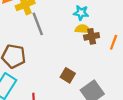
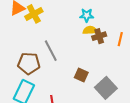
gray line: (38, 24) -> (51, 51), moved

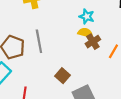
brown cross: (99, 36) -> (93, 42), turned -32

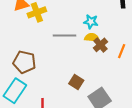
gray line: (39, 41) -> (64, 36), moved, turned -70

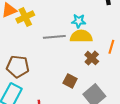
yellow semicircle: (92, 38) -> (81, 36), size x1.5
brown cross: (100, 45) -> (92, 58), moved

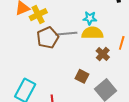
brown pentagon: (18, 66) -> (48, 38), moved, turned -30

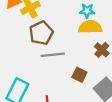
gray line: (66, 34) -> (53, 55), moved

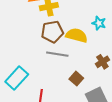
yellow semicircle: (90, 27) -> (77, 35), moved

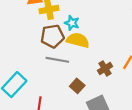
cyan star: (99, 23) -> (72, 23), moved

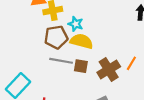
brown cross: (105, 68) -> (109, 69), size x1.5
brown square: (77, 86) -> (81, 66), moved, turned -32

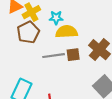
brown pentagon: (56, 37) -> (28, 32), moved

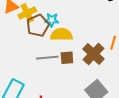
brown pentagon: (28, 32) -> (38, 25), moved

